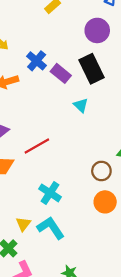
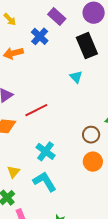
purple rectangle: (61, 73) -> (57, 17), moved
yellow triangle: (23, 224) -> (13, 172), moved

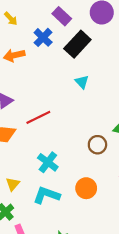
black rectangle: (87, 46) -> (77, 44), moved, turned 65
orange circle: (93, 162) -> (86, 188), moved
cyan L-shape: (45, 182) -> (46, 195), turned -40

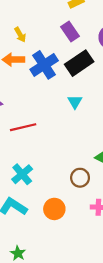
yellow arrow: (11, 19) -> (20, 35), moved
blue cross: (43, 37) -> (44, 65), moved, size x1.4
brown circle: (97, 145) -> (80, 178), moved

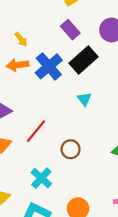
red line: (23, 127) -> (36, 131), turned -30
brown circle: (80, 178) -> (71, 149), moved

